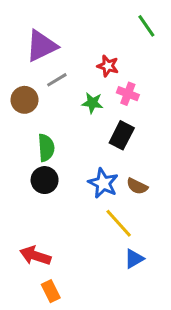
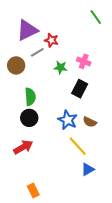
red star: (108, 66) -> (51, 40), moved
red arrow: (35, 256) -> (23, 147), moved, turned 132

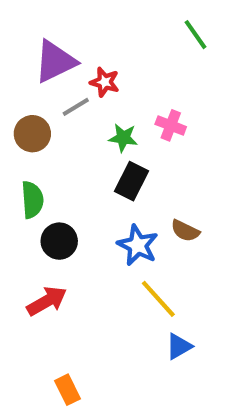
black rectangle: (80, 89) -> (131, 181), moved
green semicircle: (30, 97) -> (32, 200), moved
brown semicircle: (90, 122) -> (185, 231), moved

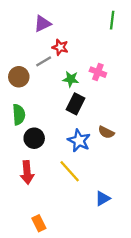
green line: (195, 35) -> (112, 20), turned 42
purple triangle: (55, 61) -> (42, 24), moved, size x0.7
yellow line: (158, 299) -> (70, 171), moved
red arrow: (47, 301) -> (27, 172), turned 115

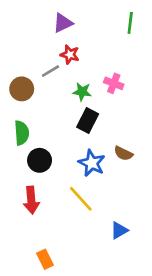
purple triangle: (42, 24) -> (63, 23), moved

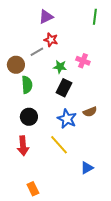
green semicircle: (22, 133) -> (27, 85), moved
brown semicircle: (123, 153) -> (90, 112), turned -48

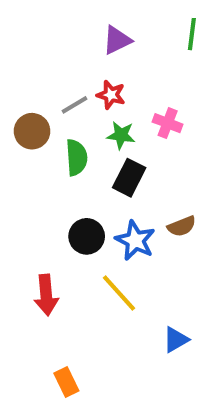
purple triangle: (46, 17) -> (117, 40), moved
red star: (51, 40) -> (111, 95), moved
green semicircle: (27, 85) -> (77, 157), moved
black circle: (29, 117) -> (87, 236), moved

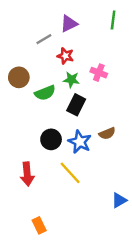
gray line: (74, 105) -> (44, 39), moved
green semicircle: (77, 157) -> (45, 93), turned 72
blue triangle: (176, 340) -> (119, 200), moved

